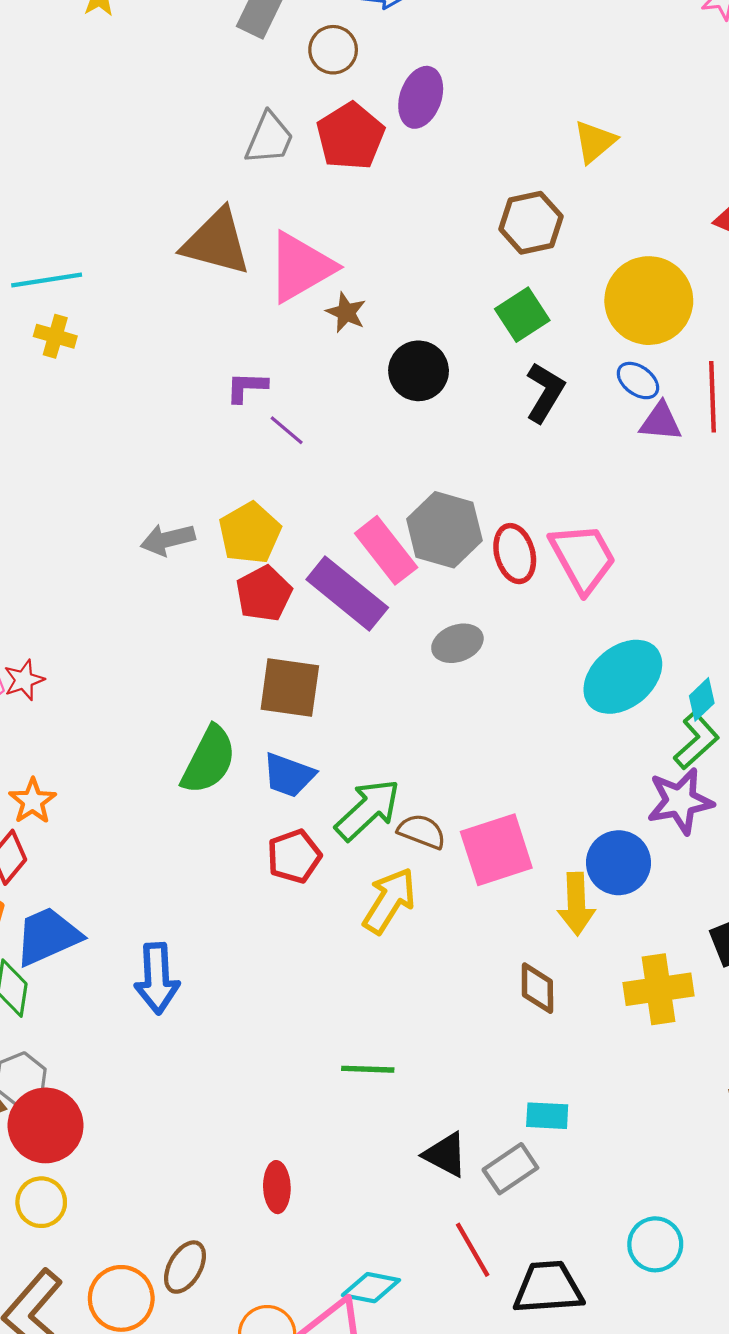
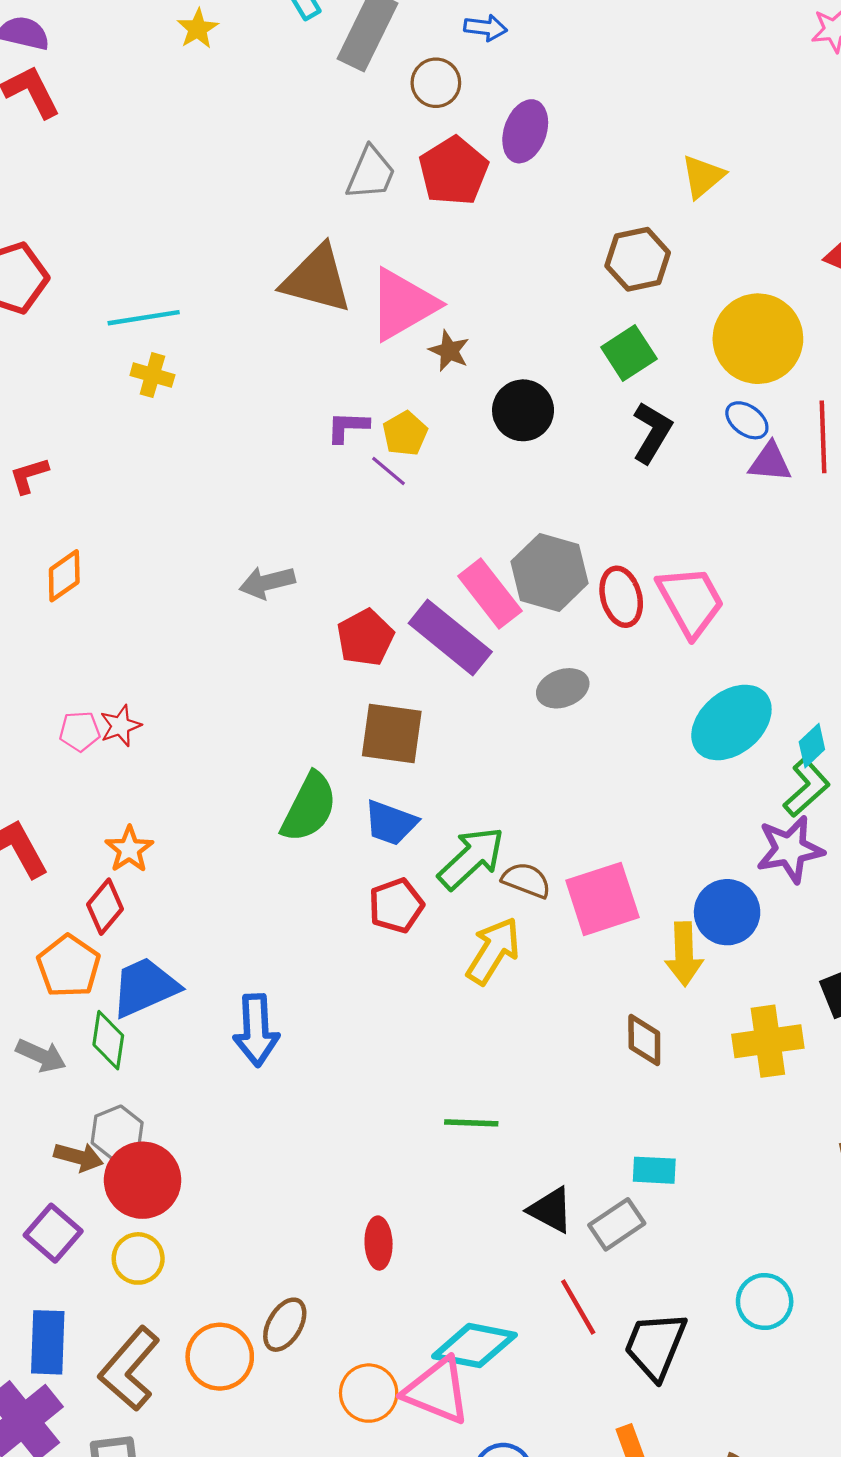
yellow pentagon: (250, 533) -> (405, 434), moved, size x0.7
cyan diamond: (371, 1288) -> (474, 1346), size x1.4
black trapezoid: (548, 1288) -> (655, 1346), turned -64

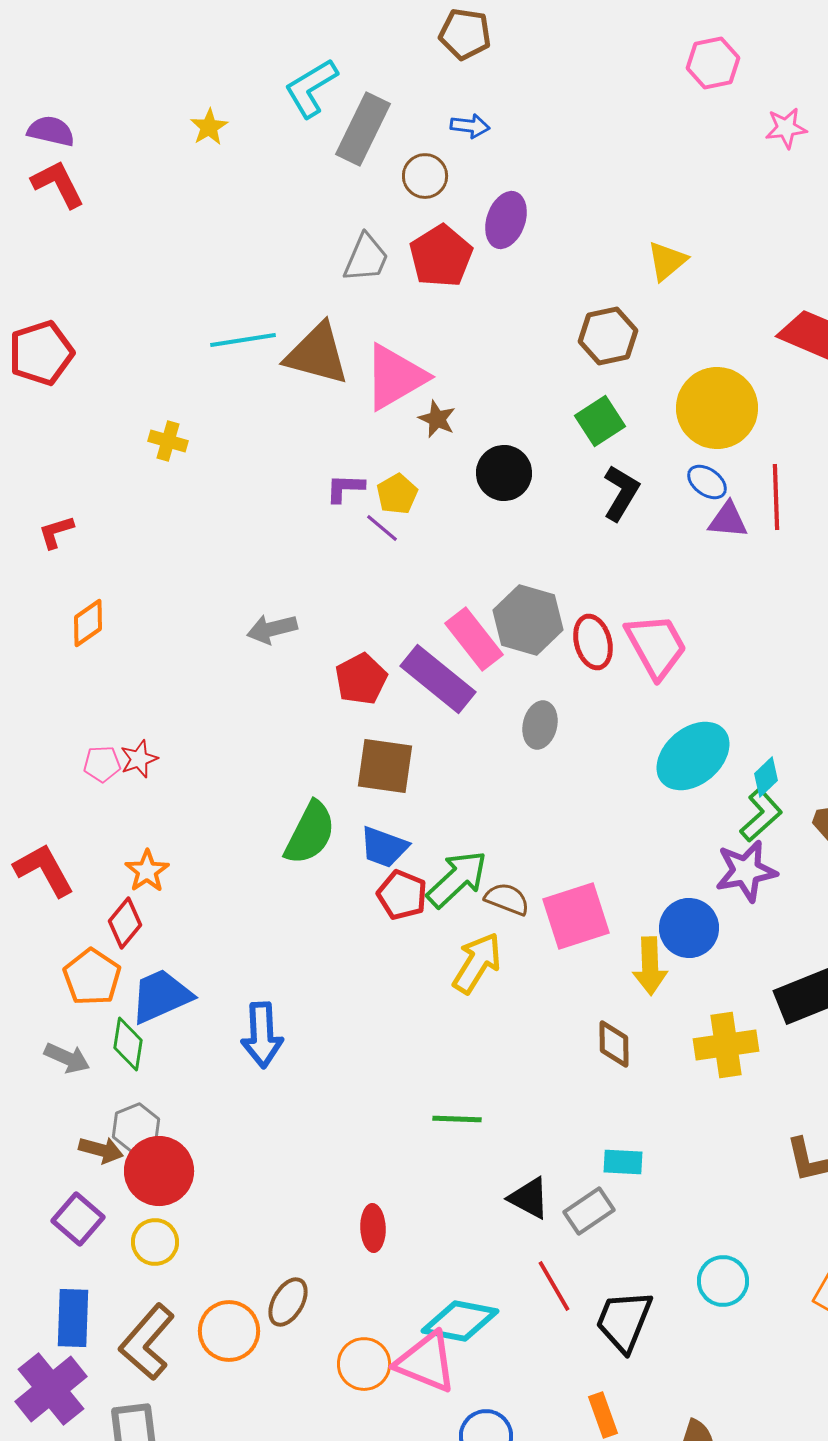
cyan line: (144, 318) -> (243, 340), moved
gray ellipse: (563, 688) -> (540, 725), turned -57
red pentagon: (396, 906) -> (402, 895), moved, turned -30

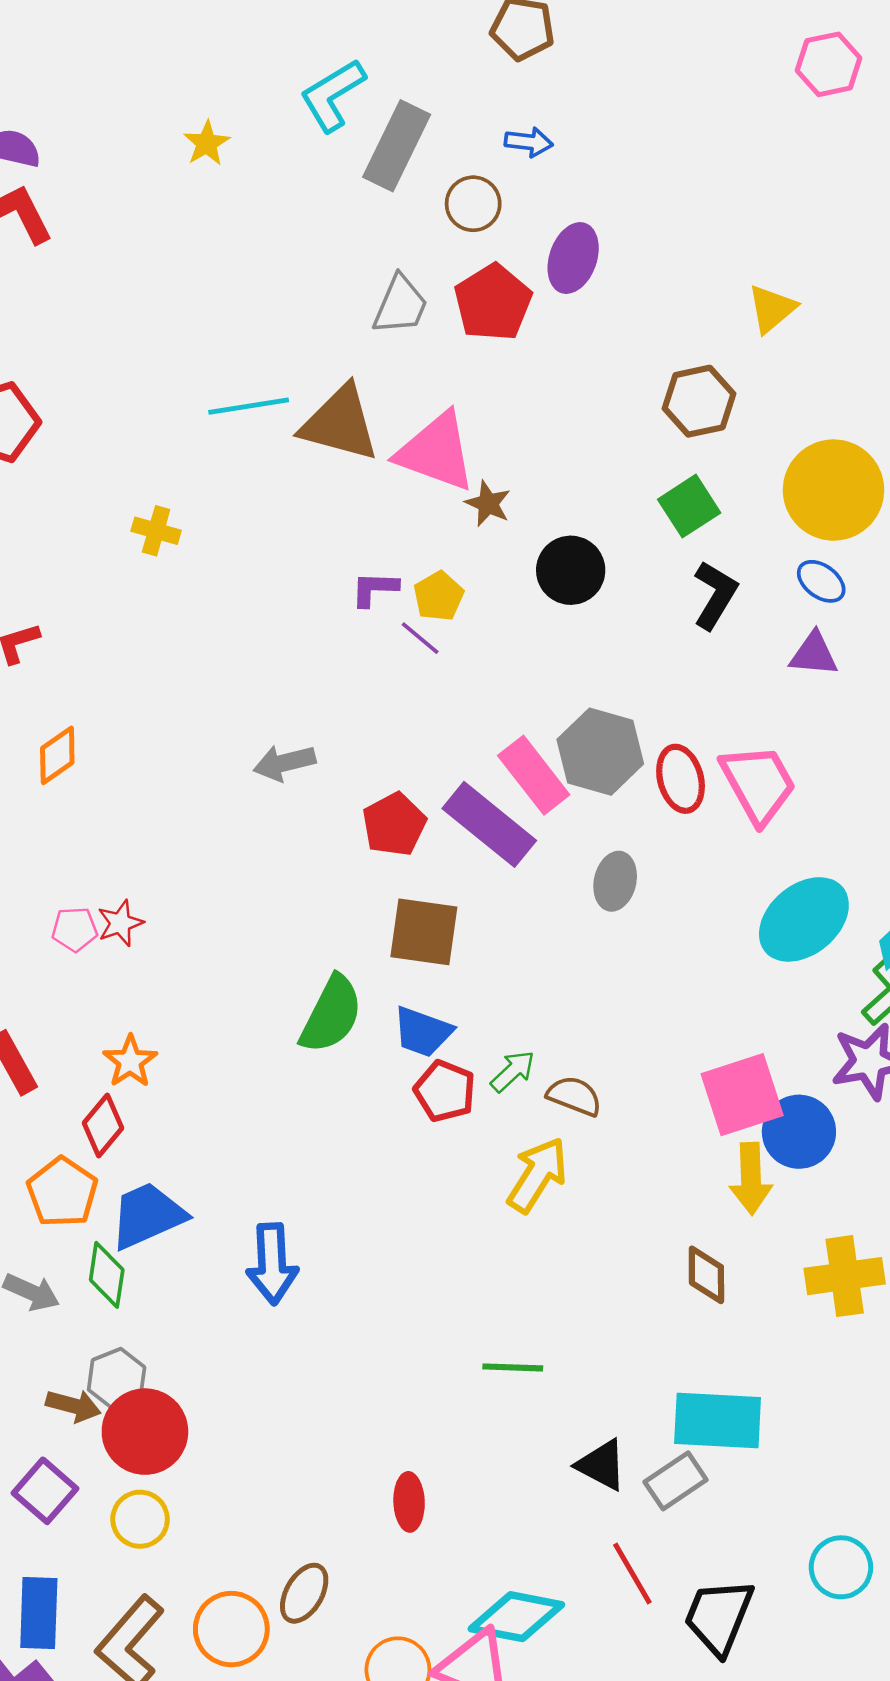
pink triangle: (395, 377) -> (436, 452), turned 50
purple triangle: (728, 520) -> (814, 654), moved
green arrow: (457, 879) -> (513, 1071), size x0.6
pink square: (576, 916) -> (742, 1095), moved
cyan rectangle: (623, 1162) -> (718, 1420), size x1.8

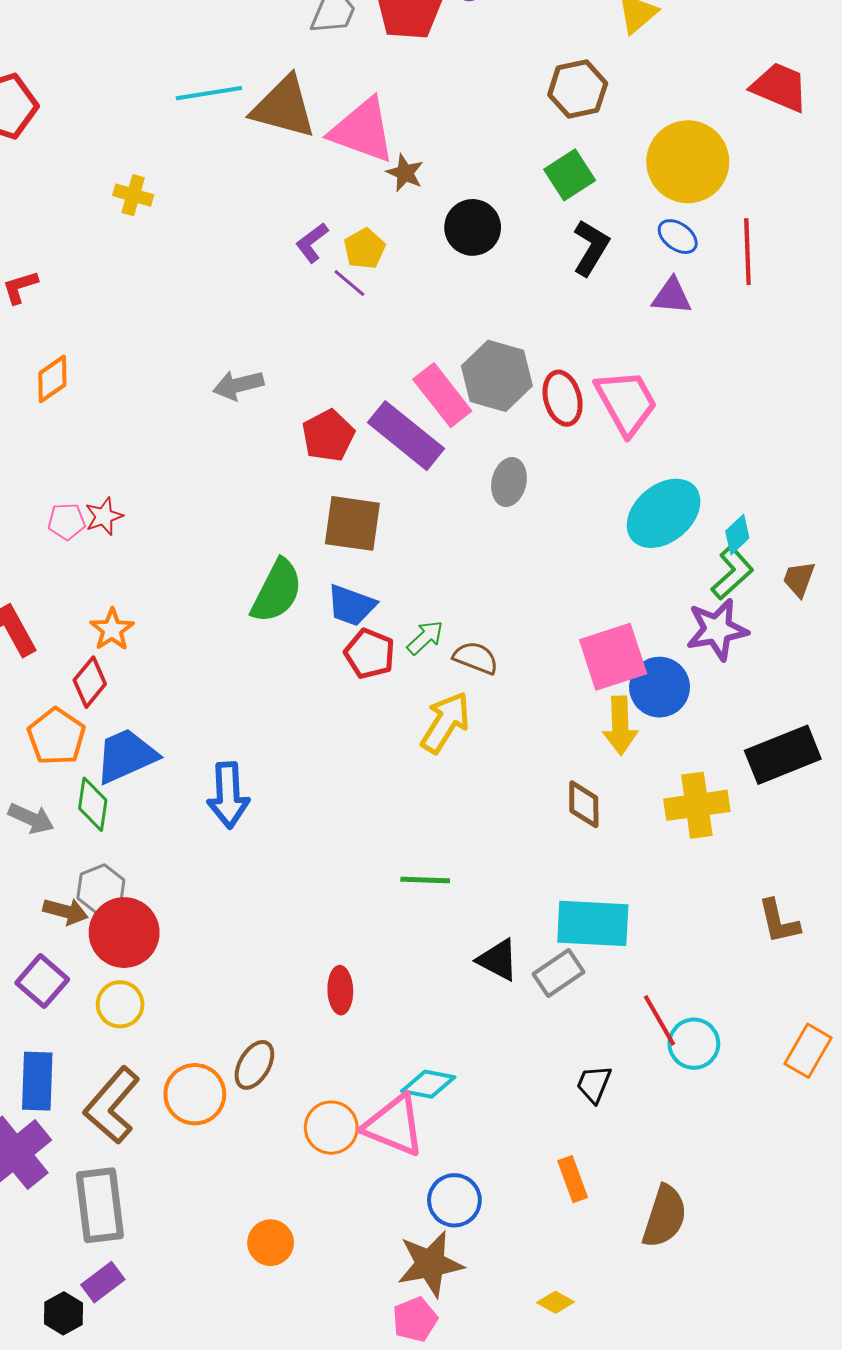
purple L-shape: (374, 589) -> (312, 243), turned -39
red line: (632, 1573) -> (660, 1020), moved
cyan diamond: (516, 1617) -> (428, 1084), size x0.7
black trapezoid: (719, 1617) -> (594, 1084), size x0.6

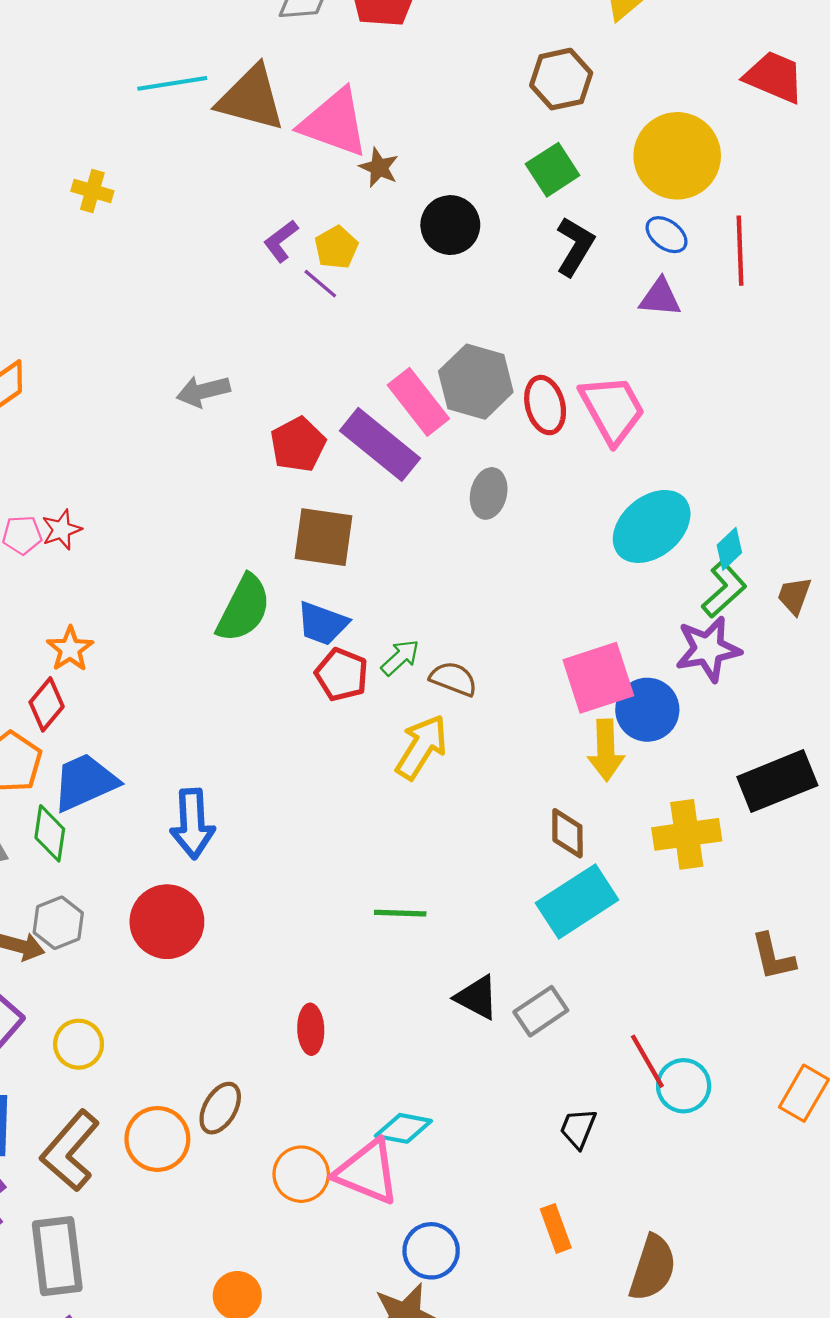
cyan rectangle: (593, 923) -> (577, 901), moved, turned -36
red circle: (124, 933) -> (167, 922), moved

